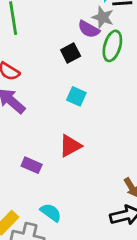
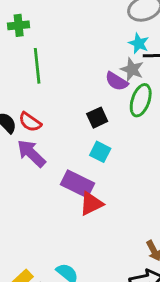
black square: (71, 53) -> (97, 118), moved
purple rectangle: (32, 165) -> (77, 184), moved, size x1.5

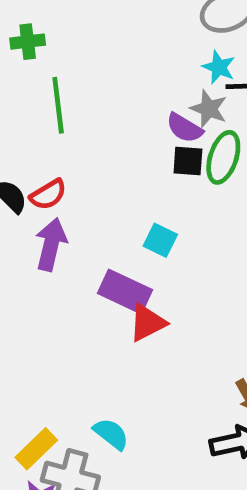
black square: (97, 118) -> (188, 161), moved, turned 30
red semicircle: (30, 122) -> (48, 195), turned -65
purple arrow: (31, 153) -> (51, 244), turned 60

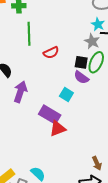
purple semicircle: (184, 128) -> (81, 77), moved
red semicircle: (48, 195) -> (51, 53), moved

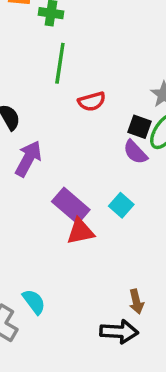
cyan square: (66, 94) -> (121, 205), moved

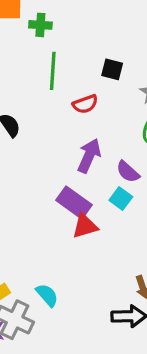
black square: (140, 127) -> (112, 69), moved
purple semicircle: (135, 152) -> (128, 172), moved
purple arrow: (28, 159) -> (89, 156), moved

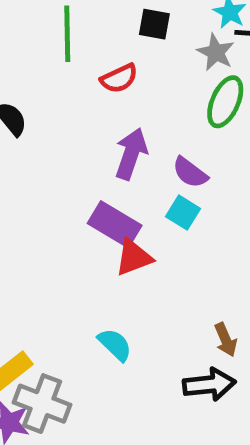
cyan semicircle: (47, 295) -> (115, 345), moved

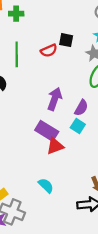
green line: (67, 34) -> (17, 54), moved
red semicircle: (119, 78) -> (49, 51), moved
purple semicircle: (190, 172) -> (81, 108), turned -98

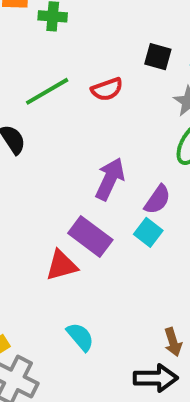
black square: (66, 40) -> (158, 57), moved
green line: (17, 54) -> (47, 91), turned 55
red triangle: (55, 146) -> (62, 265), moved

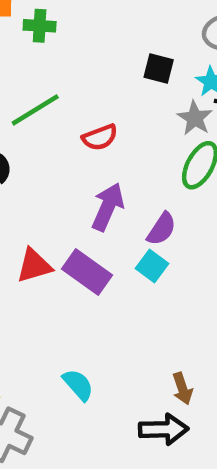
red semicircle: (107, 89) -> (100, 137), moved
red triangle: (62, 265) -> (34, 266), moved

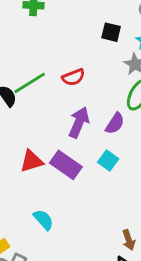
green line: (35, 110) -> (30, 83), moved
purple semicircle: (162, 229) -> (115, 123), moved
cyan semicircle: (78, 385) -> (43, 220), moved

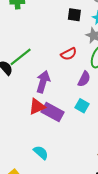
red semicircle: (73, 77) -> (69, 54), moved
purple arrow: (79, 122) -> (43, 82), moved
red triangle: (32, 161) -> (37, 107), moved

